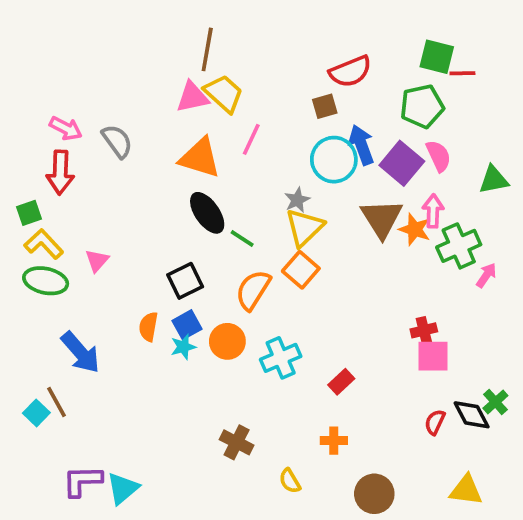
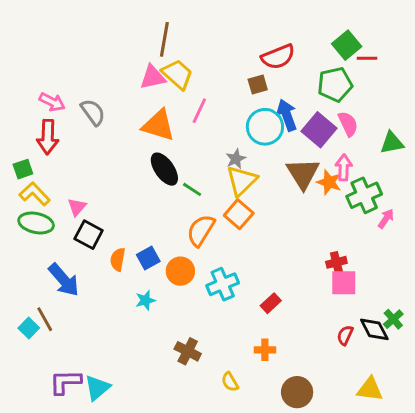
green square: (437, 57) -> (347, 45), turned 36
black square: (185, 281) -> (89, 235), moved, turned -36
cyan star: (183, 347) -> (145, 300), moved

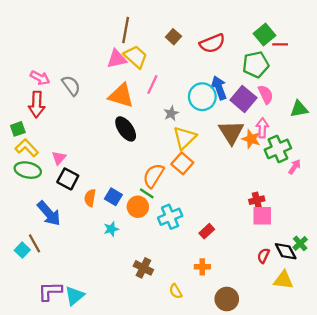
brown square: (258, 84) -> (173, 37), moved, turned -32
gray star: (236, 159) -> (171, 113), moved
green line: (192, 189) -> (147, 193), moved
blue square: (148, 258) -> (113, 197), turned -30
yellow triangle: (370, 389) -> (283, 280), moved

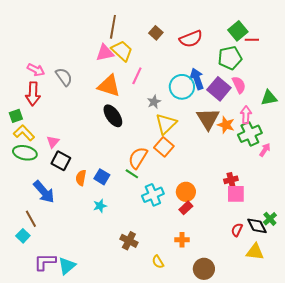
pink arrow: (262, 128) -> (246, 115), moved
orange circle: (138, 207) -> (186, 192), moved
cyan square: (22, 250) -> (23, 236), moved

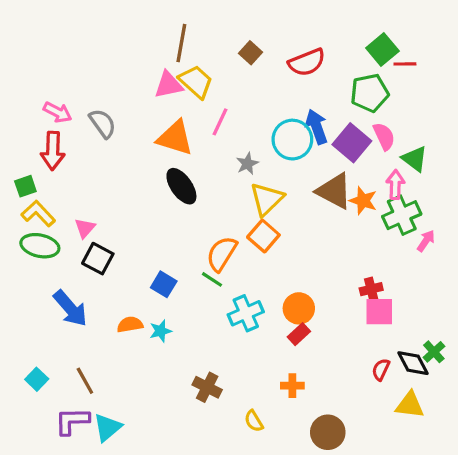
green triangle: (269, 98) -> (415, 159), moved, turned 48
brown triangle: (208, 119) -> (334, 191), turned -30
orange semicircle: (81, 178) -> (130, 325), moved, turned 70
brown line: (31, 219) -> (85, 381), moved

